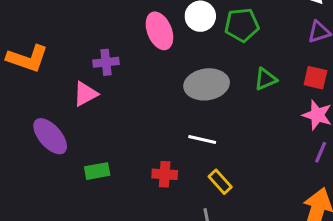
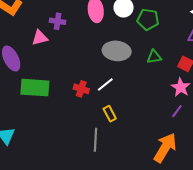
white line: (202, 140) -> (105, 85), turned -66
green rectangle: (97, 171) -> (35, 88), size x1.8
red cross: (165, 174) -> (81, 89), moved

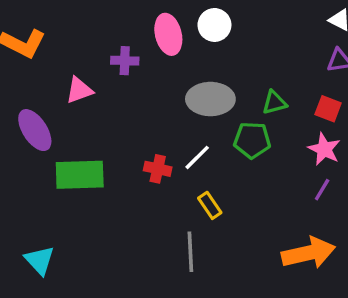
green pentagon: (148, 19) -> (252, 140), moved
purple cross: (58, 21) -> (125, 61), moved
orange arrow: (165, 148) -> (308, 253), turned 52

